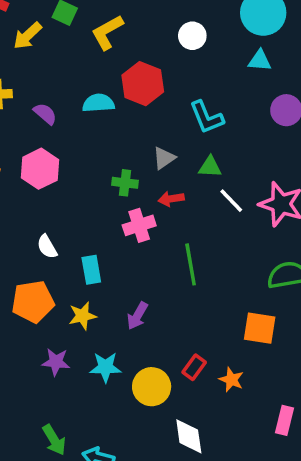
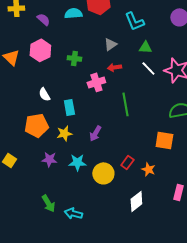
green triangle: (210, 167) -> (145, 47), moved
green cross: (125, 183) -> (74, 58), moved
white diamond: (189, 436) -> (136, 201), moved, turned 60

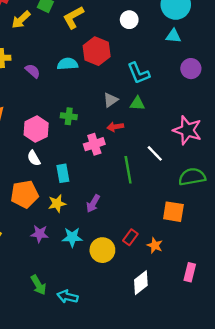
green triangle: (145, 47) -> (137, 103), moved
pink hexagon: (40, 50) -> (36, 129), moved
white line: (148, 68) -> (155, 153), moved

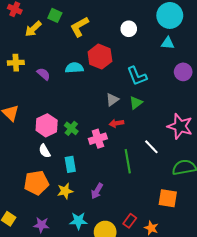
green triangle: (137, 103) -> (136, 103), turned -40
green cross: (69, 116) -> (71, 128), moved, turned 32
purple star: (40, 234) -> (41, 225), moved

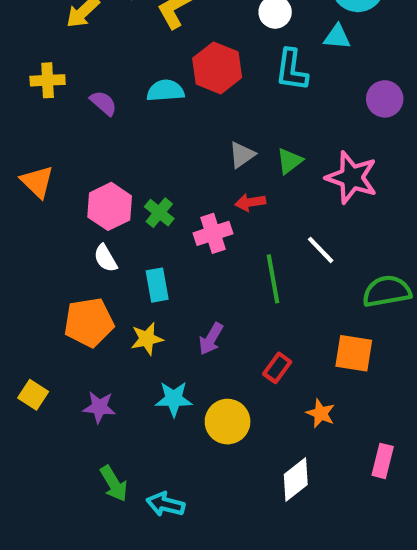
cyan triangle: (168, 43) -> (337, 37), moved
cyan L-shape: (137, 76) -> (292, 70), moved, turned 30
pink star: (180, 126) -> (352, 178), moved
red rectangle: (130, 221) -> (277, 368), moved

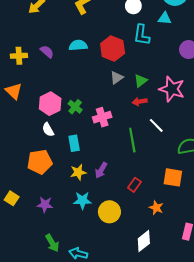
red hexagon: (217, 68) -> (113, 48), moved
yellow cross: (48, 80) -> (19, 56), moved
red arrow: (250, 202) -> (140, 102), moved
yellow star: (147, 339) -> (78, 172), moved

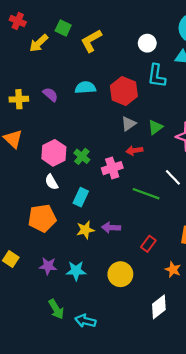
red arrow: (140, 102) -> (134, 151), moved
green line: (132, 140) -> (146, 194), turned -60
cyan rectangle: (74, 143) -> (81, 197), turned 35
purple arrow: (101, 170) -> (111, 228), turned 63
cyan star: (82, 200) -> (76, 271), moved

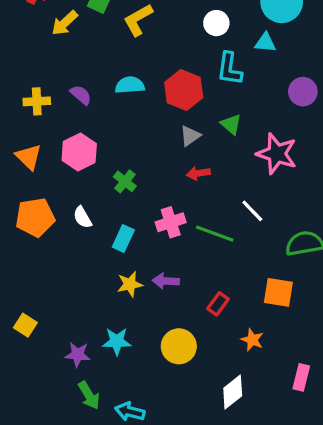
green triangle: (155, 127) -> (231, 124), moved, turned -42
pink hexagon: (54, 153) -> (79, 152), moved
pink cross: (112, 168) -> (171, 222), moved
orange pentagon: (42, 218) -> (35, 217), moved
purple star: (48, 266) -> (78, 354), moved

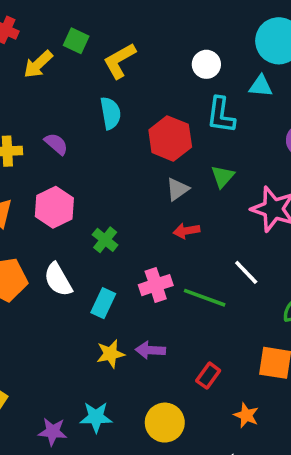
cyan semicircle: (130, 85) -> (110, 113), moved, turned 84
green triangle: (231, 124) -> (223, 176), turned 30
white semicircle: (82, 217) -> (58, 280), size x1.4

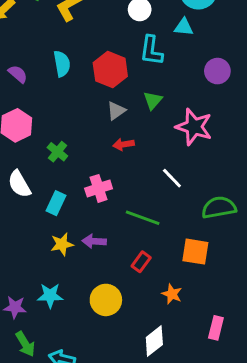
cyan semicircle: (110, 113) -> (62, 64), moved
green line: (205, 298) -> (143, 218), moved

